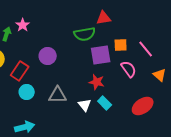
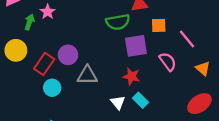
orange square: (121, 45) -> (159, 25), moved
purple circle: (48, 56) -> (68, 55), moved
gray triangle: (58, 95) -> (87, 75), moved
red ellipse: (143, 106) -> (199, 104), moved

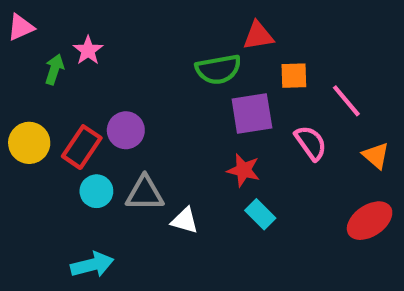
yellow circle: (16, 50) -> (29, 143), moved
gray triangle: (87, 75) -> (145, 193), moved
white triangle: (118, 102) -> (185, 221), moved, turned -35

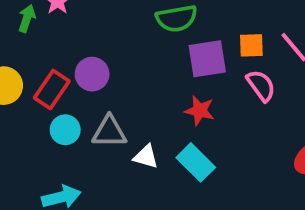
orange square: (294, 76) -> (251, 45), moved
cyan rectangle: (260, 214) -> (196, 162), moved, size x1.4

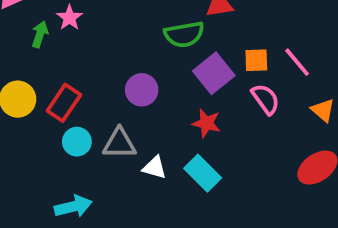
purple square: (207, 59) -> (214, 73), turned -30
purple circle: (92, 74) -> (142, 90), moved

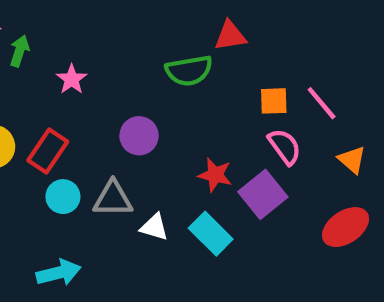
pink star: (69, 18) -> (72, 79), moved
green arrow: (40, 34) -> (19, 51), moved
purple square: (214, 73) -> (263, 194), moved

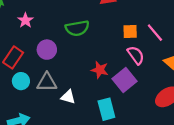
green semicircle: (189, 71) -> (77, 28), moved
purple circle: (139, 136) -> (47, 50), moved
cyan rectangle: (211, 234) -> (106, 109), moved, turned 30

